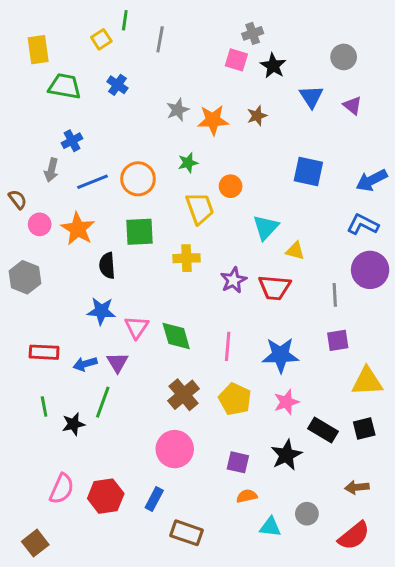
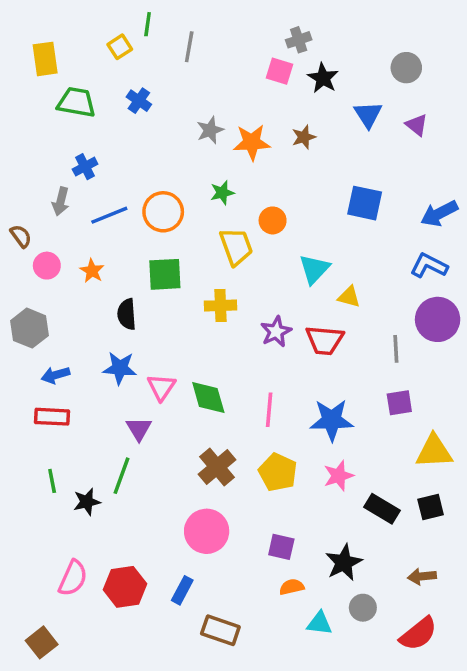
orange star: (78, 229) -> (92, 271), size x0.6
blue arrow: (85, 364) -> (56, 375), moved
black star: (286, 455) -> (344, 563), moved

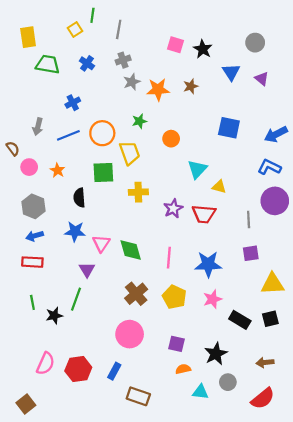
gray cross: (299, 40) -> (123, 60), moved
blue cross: (85, 167) -> (73, 103), moved
yellow trapezoid: (236, 246) -> (130, 153), moved
gray hexagon: (29, 328) -> (33, 206), moved

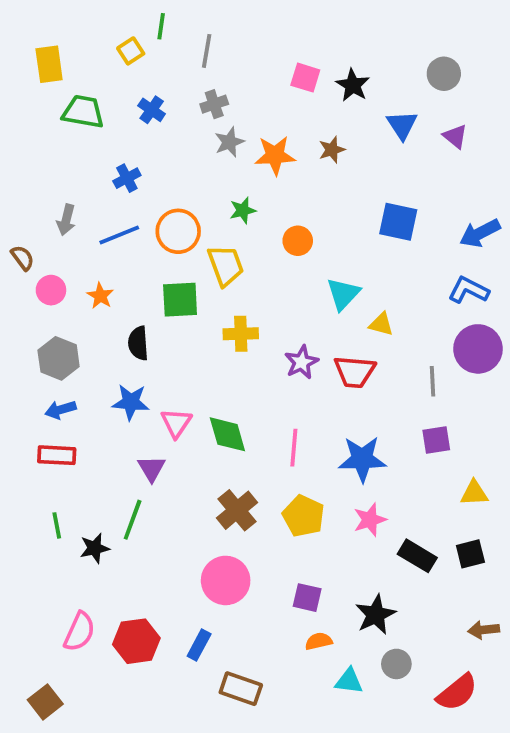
yellow triangle: (273, 284) -> (474, 493), size x0.7
brown arrow: (265, 362) -> (484, 630), moved

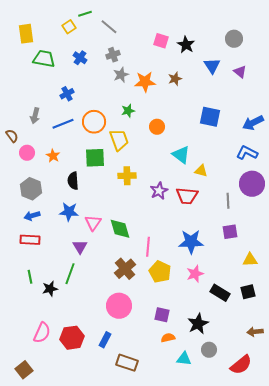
green line: (161, 26) -> (85, 14), turned 64
gray line: (207, 51) -> (109, 27), turned -60
cyan triangle: (343, 294) -> (181, 155), turned -36
pink line: (294, 448) -> (148, 247), moved

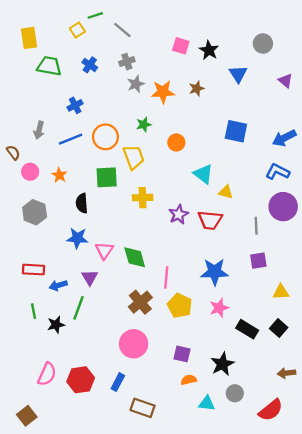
purple triangle: (240, 72) -> (285, 81), moved
blue arrow: (32, 216) -> (58, 285), moved
black square: (248, 292) -> (279, 328), turned -35

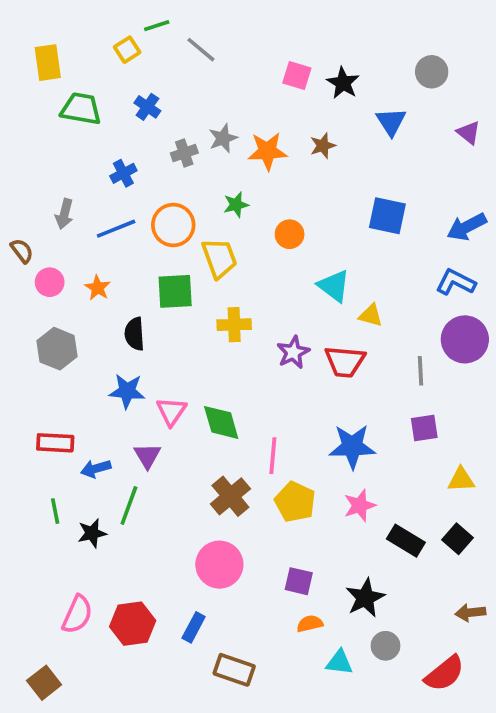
gray cross: (127, 62) -> (184, 153), moved

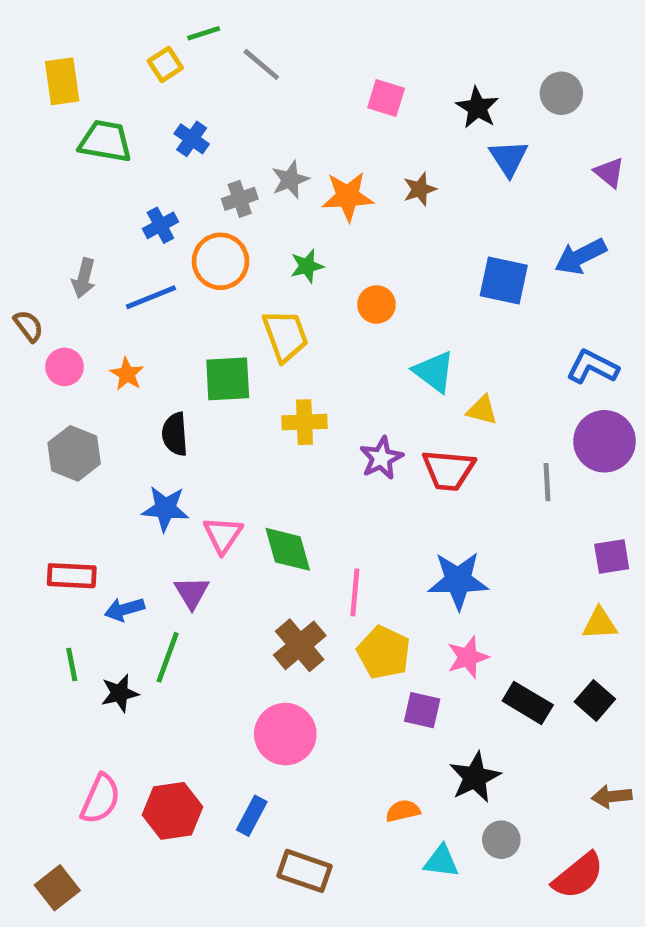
black star: (343, 83) -> (477, 108), moved
orange circle: (173, 225) -> (220, 261), moved
blue arrow: (467, 227) -> (581, 256), moved
purple square: (424, 428) -> (612, 556), moved
purple square: (299, 581) -> (422, 710), moved

